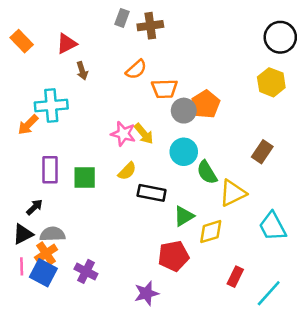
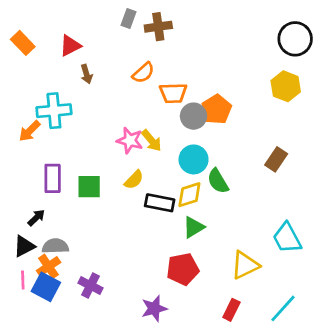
yellow triangle: (233, 193) -> (245, 265), moved
yellow diamond: (211, 232) -> (189, 195), moved
red rectangle: (235, 277) -> (231, 310), moved

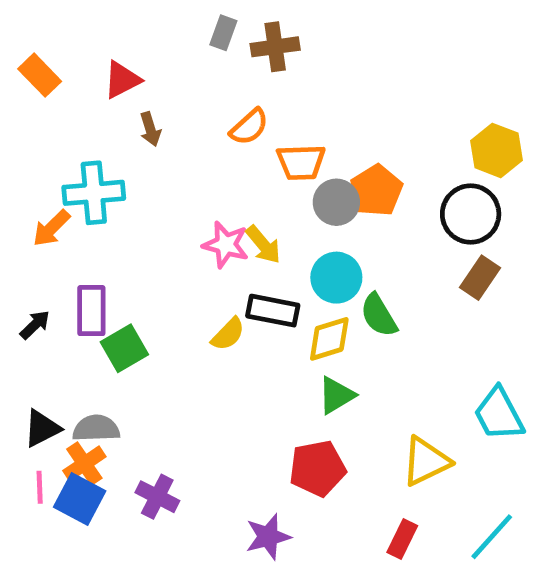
black circle: (295, 39) -> (471, 214), moved
yellow semicircle: (134, 180) -> (228, 334), moved
green square: (89, 187) -> (124, 348), moved, turned -30
black rectangle: (160, 203) -> (273, 311), moved
black arrow: (36, 218) -> (35, 325), moved

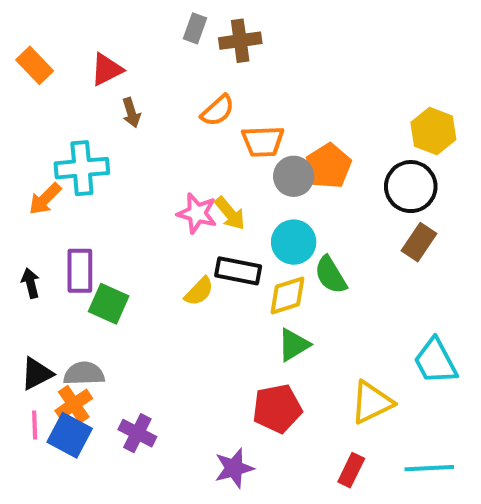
black arrow: (35, 325) -> (31, 283), turned -60
green square: (124, 348) -> (109, 304), turned -36
cyan line: (492, 537) -> (429, 468), turned 45

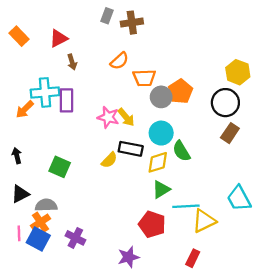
purple rectangle: (80, 271) -> (66, 100), moved
black triangle: (37, 374) -> (20, 194), moved
red pentagon: (277, 409) -> (152, 224), turned 30
cyan line: (429, 468) -> (186, 206), moved

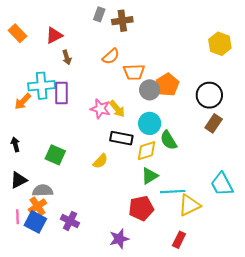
yellow hexagon: (238, 72) -> (220, 44), moved
yellow semicircle: (109, 160) -> (100, 161), moved
red pentagon: (152, 224) -> (141, 208), turned -30

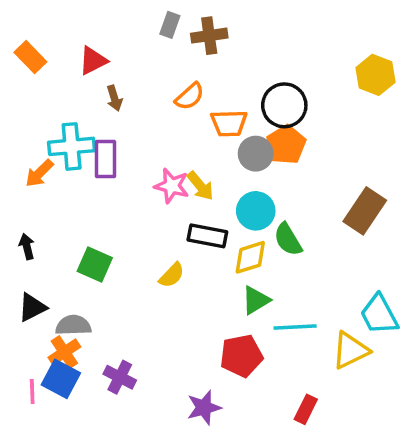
black circle: (209, 95) -> (284, 105), moved
brown rectangle: (214, 123) -> (365, 211), size x1.4
yellow triangle: (189, 205) -> (350, 350), moved
pink line: (18, 217) -> (32, 391), moved

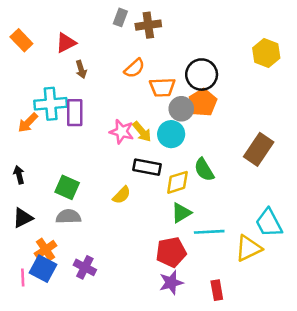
cyan circle: (256, 211) -> (171, 134), moved
gray semicircle: (73, 325) -> (68, 217), moved
purple star: (204, 408) -> (171, 283), moved
red rectangle: (306, 409) -> (217, 290), turned -36

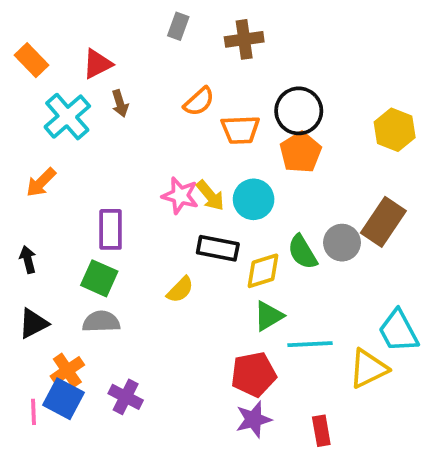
brown cross: (148, 25) -> (244, 39), moved
yellow hexagon: (266, 53) -> (395, 130), moved
cyan cross: (51, 104) -> (67, 117), moved, turned -36
gray circle: (181, 109) -> (342, 243), moved
purple rectangle: (75, 113) -> (111, 229), moved

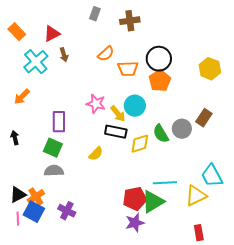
yellow arrow: (210, 196) -> (118, 114), moved
brown rectangle: (383, 222) -> (204, 118), size x0.7
green triangle: (269, 316) -> (153, 202), moved, size x1.4
black triangle: (33, 323) -> (18, 195), moved
red rectangle: (321, 431) -> (199, 233), moved

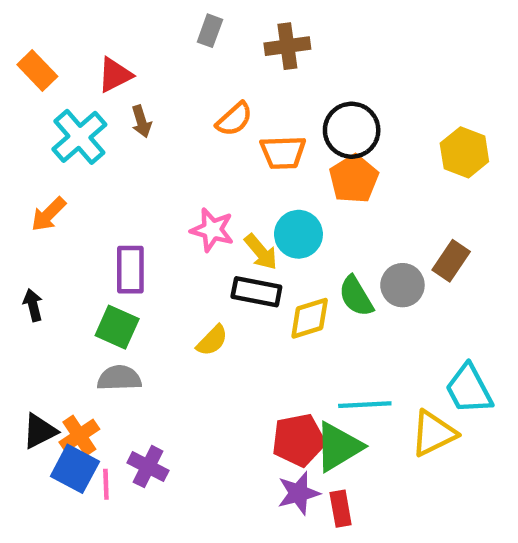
pink line: (18, 219) -> (106, 484), moved
red rectangle: (199, 233) -> (341, 509), moved

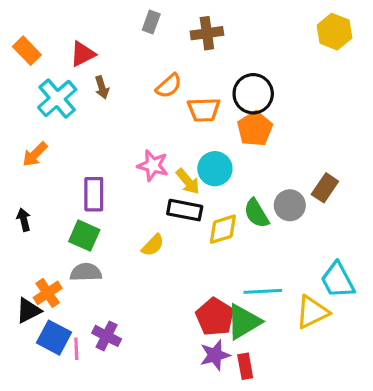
yellow hexagon: (464, 152) -> (334, 32), moved
orange cross: (79, 436) -> (48, 293), moved
red pentagon: (298, 440) -> (215, 317), turned -30

